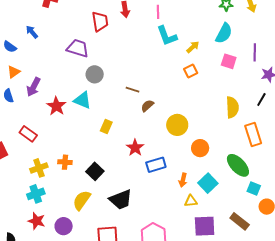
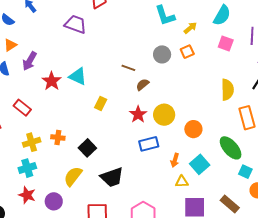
gray circle: (95, 74) -> (162, 54), moved
yellow circle: (177, 125) -> (164, 115), moved
red star: (135, 148) -> (138, 114), moved

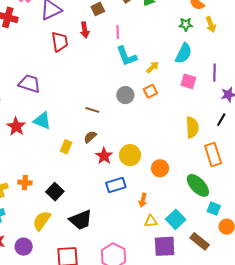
purple trapezoid: (75, 24) -> (29, 84), moved
brown semicircle: (143, 85) -> (90, 137), moved
cyan square: (200, 164) -> (176, 219), moved

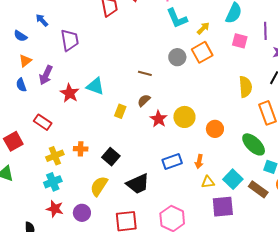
purple trapezoid: (29, 84) -> (70, 40), moved, turned 65
orange square: (150, 91) -> (202, 52), size x1.5
blue rectangle: (116, 185) -> (172, 161), moved
brown rectangle: (200, 241) -> (258, 189), moved

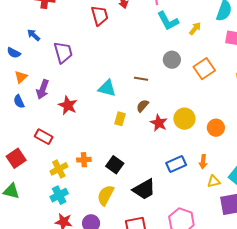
orange square: (202, 52) -> (204, 69), moved
cyan triangle: (95, 86) -> (107, 88), moved

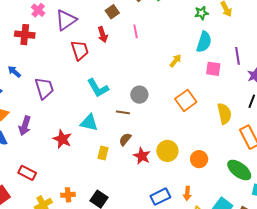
cyan L-shape: (168, 21) -> (98, 88), moved
gray circle: (172, 60) -> (139, 95), moved
red star: (68, 105) -> (62, 139), moved

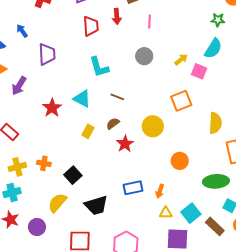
pink square: (213, 69) -> (199, 71), moved
gray circle: (139, 95) -> (144, 56), moved
yellow circle: (167, 151) -> (153, 126), moved
green ellipse: (239, 170) -> (216, 181), turned -55

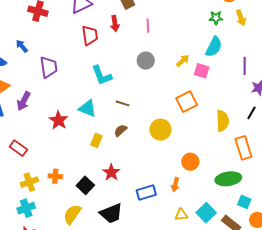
red star: (125, 144) -> (111, 172), moved
orange arrow: (160, 191) -> (175, 185), moved

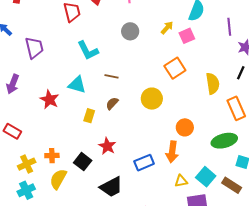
pink square: (202, 71) -> (187, 36), turned -35
orange arrow: (175, 185) -> (172, 152), size x1.5
yellow semicircle: (72, 214) -> (58, 179), moved

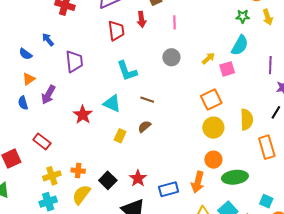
yellow circle: (152, 99) -> (213, 128), moved
green ellipse: (224, 141) -> (235, 177), moved
red star: (107, 146) -> (138, 178), moved

